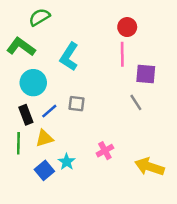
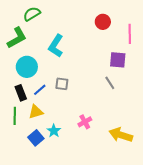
green L-shape: (21, 47) -> (17, 38), turned 115
pink line: (122, 54) -> (130, 34), moved

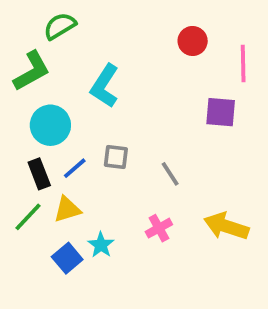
gray line: (110, 83) -> (170, 174), moved
green line: (15, 116) -> (28, 217), turned 42
yellow arrow: (121, 135) -> (226, 226), moved

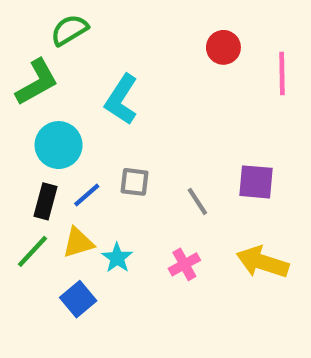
purple square: (221, 112) -> (256, 182), moved
black rectangle: (39, 174) -> (46, 201), turned 36
cyan star: (101, 245) -> (117, 258), moved

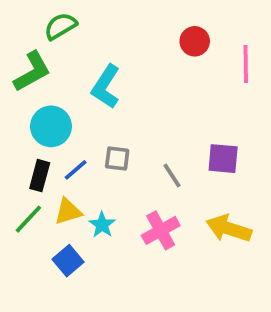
pink cross: (184, 264) -> (161, 230), size x1.4

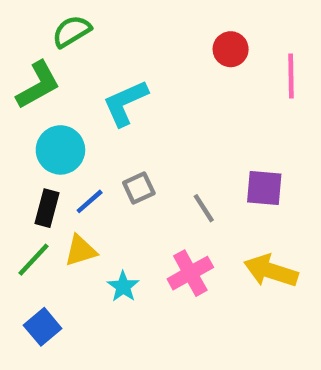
cyan L-shape: (106, 87) -> (125, 103), turned 33
gray square: (117, 159) -> (139, 188), turned -32
cyan star: (102, 225) -> (123, 287), moved
blue square: (68, 261) -> (43, 327), moved

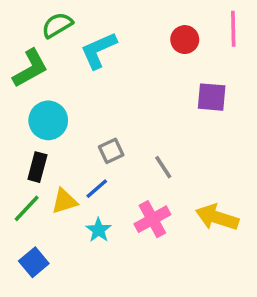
pink line: (291, 76) -> (233, 29), moved
cyan L-shape: (125, 103) -> (99, 50), moved
purple square: (264, 188) -> (212, 97), moved
blue line: (90, 201) -> (97, 189), moved

